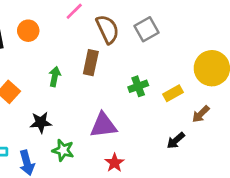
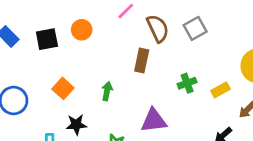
green arrow: (55, 77) -> (107, 91), moved
black star: (41, 122) -> (76, 125), moved

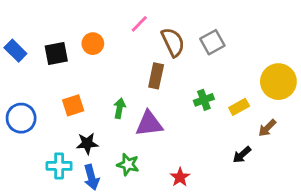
orange square: (63, 88) -> (73, 105), turned 30
purple triangle: (154, 121) -> (149, 124), moved

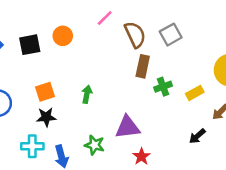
brown rectangle: (156, 76) -> (143, 66), moved
purple triangle: (149, 124) -> (127, 127), moved
black star: (87, 143) -> (46, 117), moved

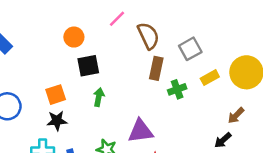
gray square: (171, 35) -> (190, 49), moved
black square: (30, 45) -> (88, 66), moved
yellow rectangle: (195, 93) -> (210, 78), moved
black arrow: (197, 136) -> (223, 140), moved

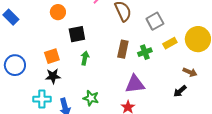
orange circle: (74, 37) -> (58, 12), moved
brown rectangle: (156, 68) -> (123, 49), moved
brown arrow: (236, 115) -> (190, 72), turned -112
purple triangle: (141, 131) -> (135, 84), moved

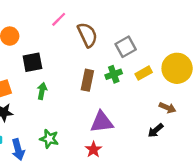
green cross: (145, 52) -> (114, 74), moved

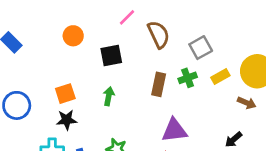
black square: (32, 62) -> (111, 55), moved
brown arrow: (167, 108) -> (247, 103), moved

